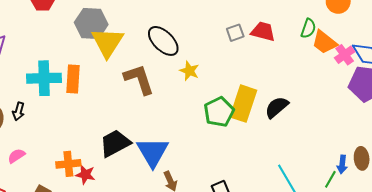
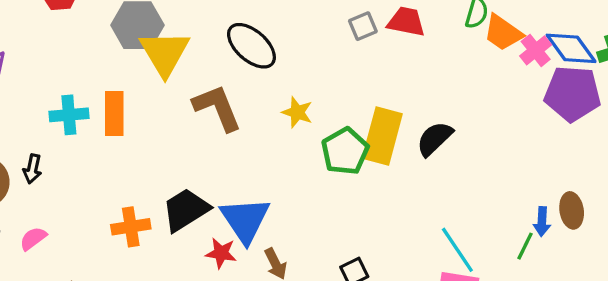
yellow star: (189, 71) -> (297, 112), moved
cyan cross: (44, 78) -> (69, 115), size x0.7
orange cross: (68, 164) -> (131, 227), moved
red star: (85, 175) -> (221, 253), moved

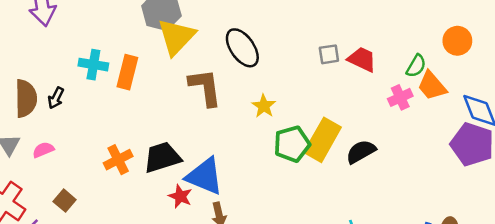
pink cross: (536, 50) -> (400, 97), moved
blue triangle: (245, 220) -> (205, 176), turned -48
orange cross: (131, 227) -> (118, 160), turned -32

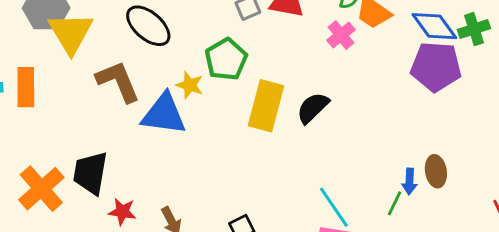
green pentagon: (292, 144) -> (226, 59), moved
black trapezoid: (162, 157) -> (90, 173), turned -48
orange cross: (118, 160) -> (41, 189), size x1.4
blue triangle: (205, 176) -> (164, 114), moved

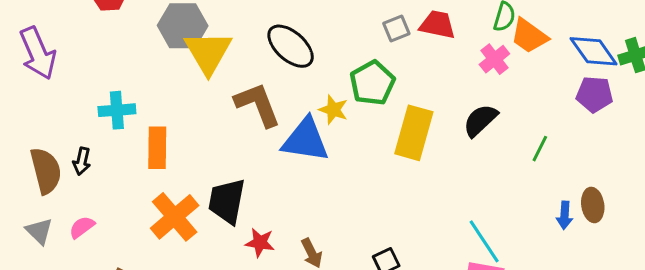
purple pentagon: (436, 67) -> (595, 94), size x0.7
orange rectangle: (26, 87) -> (157, 148), moved
black semicircle: (313, 108) -> (480, 120), moved
green line: (394, 203) -> (540, 149), moved

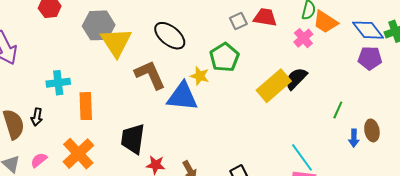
yellow rectangle: (414, 133) -> (274, 86), moved, turned 36
green line: (540, 149) -> (338, 110), moved
orange cross: (175, 217) -> (78, 154), moved

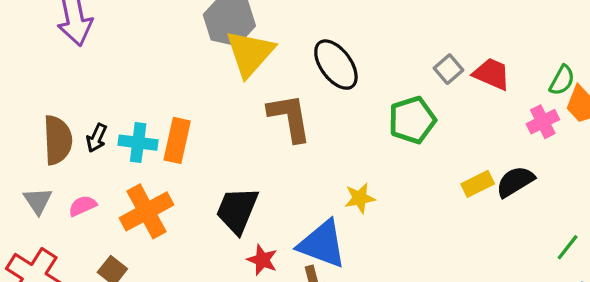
gray square: (238, 21) -> (449, 69), turned -30
yellow star: (200, 76) -> (360, 198), moved, turned 30
cyan cross: (58, 83) -> (138, 143), moved
yellow rectangle: (274, 86) -> (478, 184), size x0.6
blue triangle: (182, 97) -> (322, 244), moved

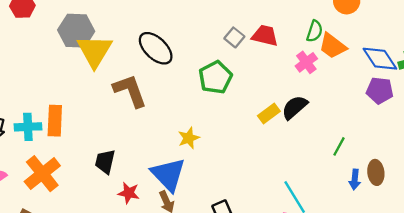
black trapezoid: (237, 210) -> (105, 162), size x0.7
blue triangle: (322, 244) -> (168, 175), turned 36

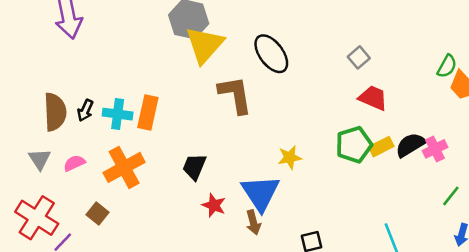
red trapezoid: (265, 35) -> (373, 98), moved
pink cross: (306, 62) -> (435, 149), moved
green pentagon: (215, 77) -> (354, 145), moved

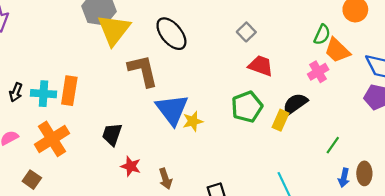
yellow rectangle: (381, 147) -> (280, 120), moved, turned -36
pink cross: (435, 149) -> (318, 72), moved
blue triangle: (260, 193) -> (172, 110), moved

